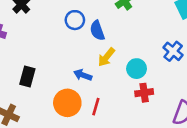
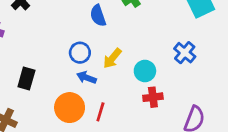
blue circle: (75, 20) -> (80, 53), moved
blue semicircle: (97, 31) -> (98, 16), moved

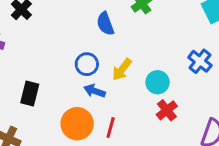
red cross: (153, 97) -> (167, 110), turned -30

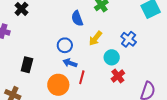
blue cross: (200, 61) -> (129, 39), moved
yellow arrow: (122, 69) -> (95, 38), moved
red line: (111, 128) -> (82, 77), moved

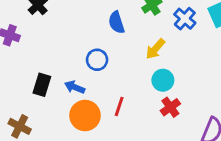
yellow arrow: (95, 38) -> (155, 49), moved
blue cross: (129, 39) -> (185, 19), moved
blue arrow: (70, 63) -> (75, 87), moved

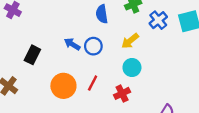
blue circle: (97, 60) -> (93, 46), moved
blue arrow: (75, 87) -> (72, 44), moved
red cross: (170, 107) -> (122, 93), moved

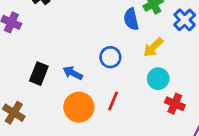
blue semicircle: (102, 14) -> (131, 19), moved
blue arrow: (72, 44) -> (73, 73), moved
red cross: (122, 93) -> (175, 104), moved, turned -35

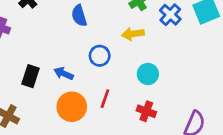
blue semicircle: (131, 19) -> (79, 16), moved
yellow arrow: (153, 47) -> (133, 34), moved, turned 40
red cross: (175, 104) -> (146, 111), moved

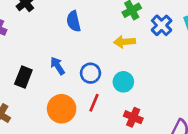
blue circle: (100, 56) -> (90, 73), moved
blue arrow: (64, 74) -> (58, 66), moved, turned 30
cyan circle: (148, 74) -> (123, 82), moved

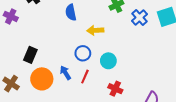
yellow arrow: (124, 42) -> (95, 30), moved
blue arrow: (58, 66) -> (65, 73), moved
orange circle: (62, 109) -> (42, 79), moved

